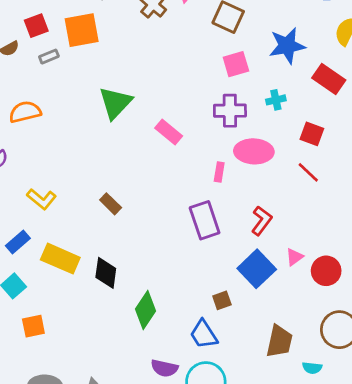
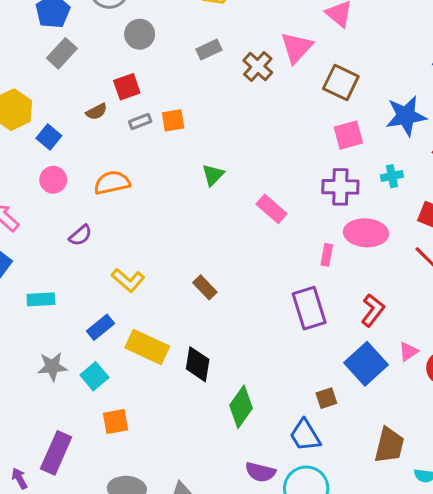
orange square: (82, 30) -> (173, 120), moved, size x0.6
green triangle: (115, 103) -> (213, 175), size x0.6

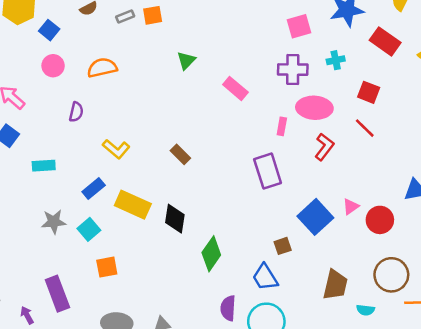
purple semicircle: (80, 235) -> (76, 112), turned -36
red L-shape: (373, 310) -> (324, 147), moved
purple rectangle: (56, 453) -> (57, 294), turned -44
purple semicircle: (260, 472) -> (228, 308), turned 80

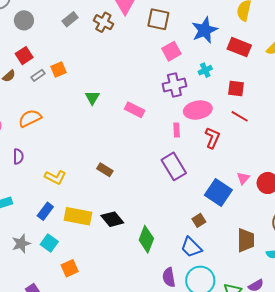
black diamond: (175, 219) -> (112, 219), turned -35

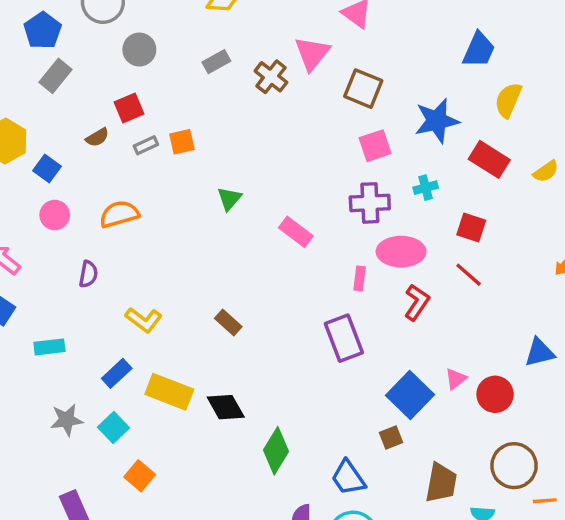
brown square: (199, 220) -> (391, 437), moved
orange square: (70, 268) -> (140, 476), turned -36

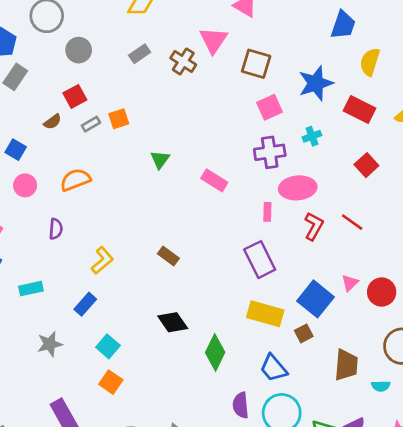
red square: (471, 227) -> (366, 165), moved, turned 35
red line: (469, 275) -> (352, 222), moved
yellow L-shape: (144, 320) -> (102, 260), turned -72
yellow rectangle: (169, 392) -> (265, 314), moved
cyan square: (113, 427) -> (108, 346), moved

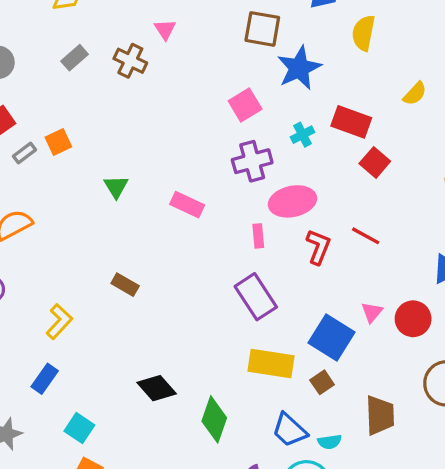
pink triangle: (214, 40) -> (165, 29), size x0.6
brown square: (256, 64) -> (262, 29), moved
red rectangle: (359, 110) -> (351, 122), moved
brown rectangle: (168, 256) -> (125, 285), moved
cyan semicircle: (381, 386) -> (330, 442), moved

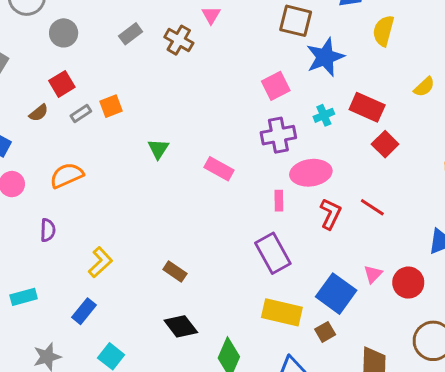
brown rectangle: (125, 285) -> (175, 271), moved

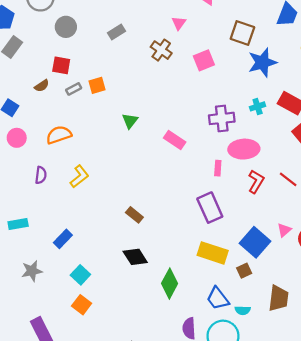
brown cross: (179, 40) -> (161, 50), moved
red square: (62, 84) -> (61, 65), turned 36
pink square: (276, 86) -> (204, 60), moved
yellow L-shape: (100, 262) -> (79, 176), moved

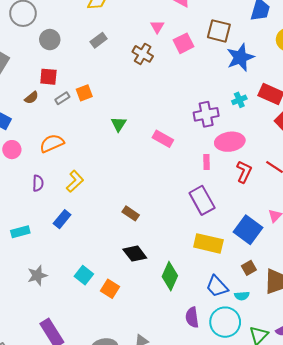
pink square: (204, 60) -> (183, 43), moved
blue rectangle: (63, 239) -> (62, 219), moved
brown square: (244, 271) -> (249, 268), moved
orange square: (82, 305) -> (110, 289), moved

